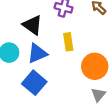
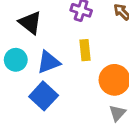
black triangle: (32, 25) -> (30, 23), moved

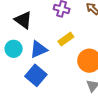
yellow rectangle: (85, 50) -> (66, 39), turned 63

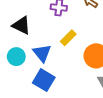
blue triangle: (39, 49) -> (42, 53), turned -36

